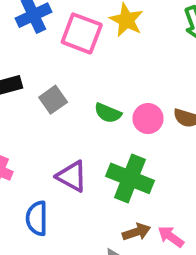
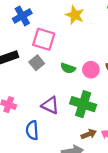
pink square: (82, 33) -> (44, 39), moved

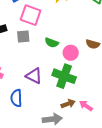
gray square: (37, 63) -> (23, 36), turned 32
pink circle: (91, 70) -> (71, 53), moved

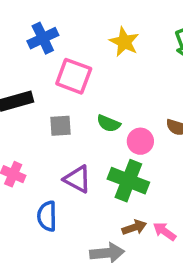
gray square: (23, 36) -> (60, 126), moved

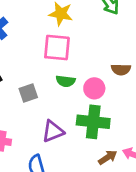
pink square: (74, 76) -> (57, 48), moved
purple triangle: (77, 179) -> (53, 131), turned -35

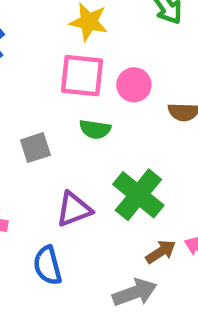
pink circle: (94, 88) -> (134, 85), moved
green cross: (93, 122) -> (138, 195), turned 32

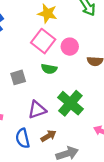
pink square: (82, 76) -> (43, 41), turned 30
brown arrow: (161, 252) -> (49, 136), moved

